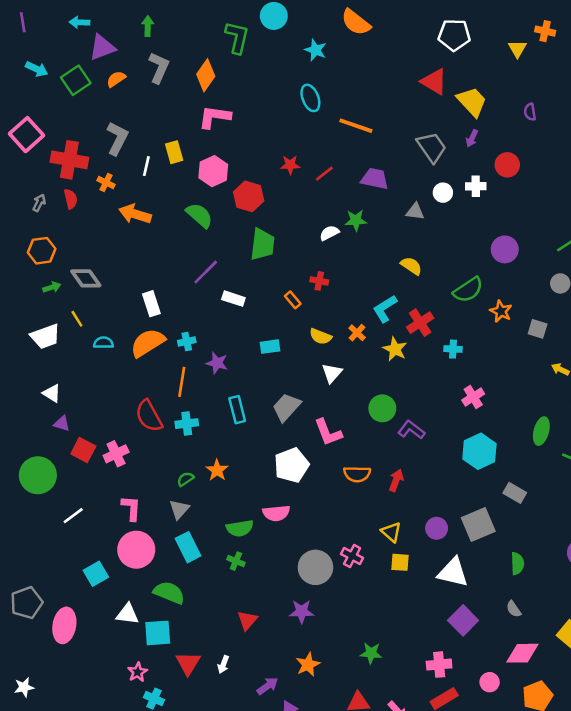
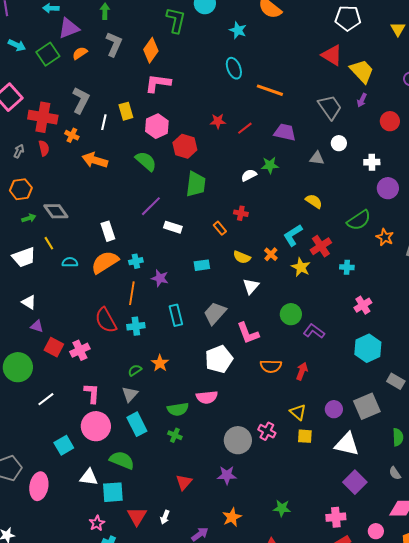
white cross: (476, 186) -> (372, 162), moved

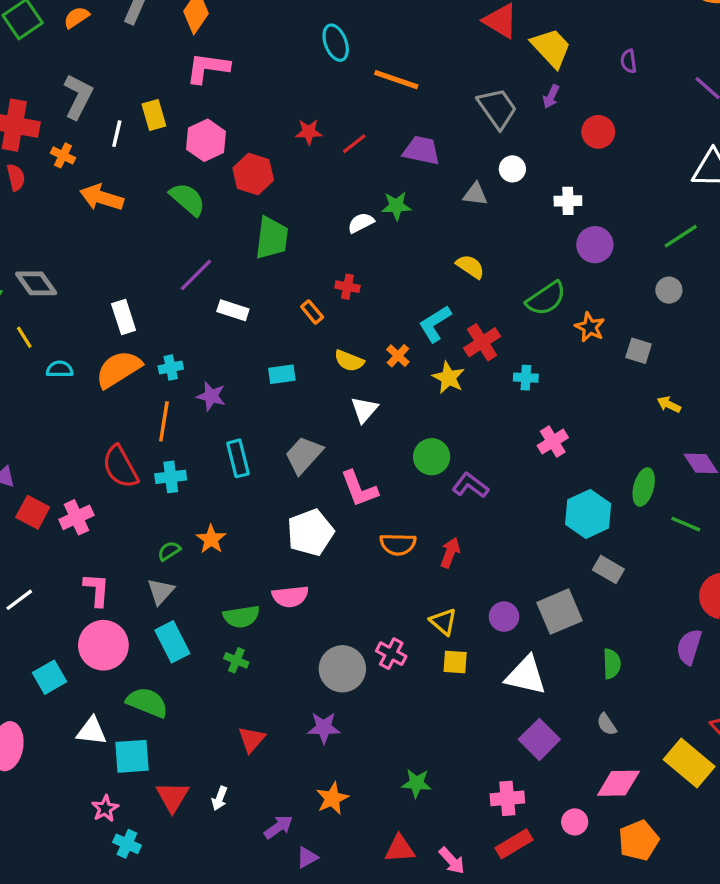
cyan hexagon: (368, 348) -> (588, 514), moved

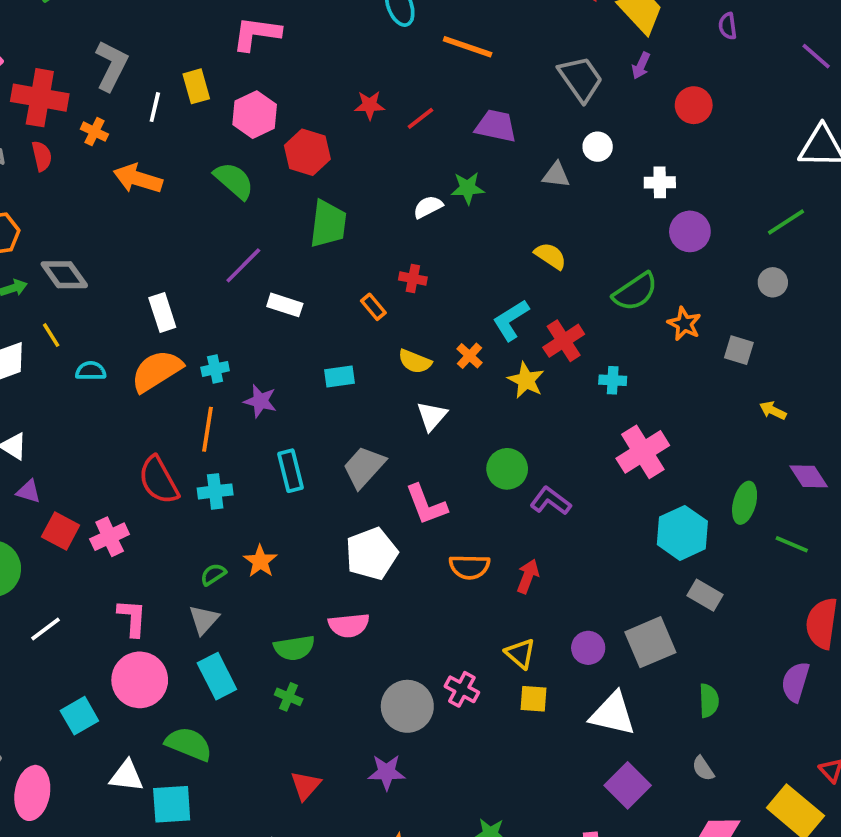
pink cross: (553, 442) -> (643, 452), size x1.5

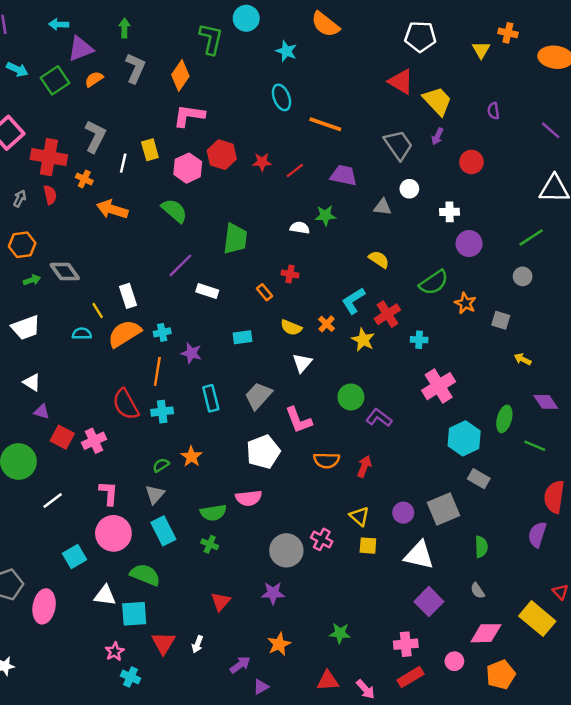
red hexagon: (307, 152) -> (222, 155), moved
white semicircle: (428, 207) -> (300, 228), turned 36
yellow line: (51, 335) -> (98, 311), moved

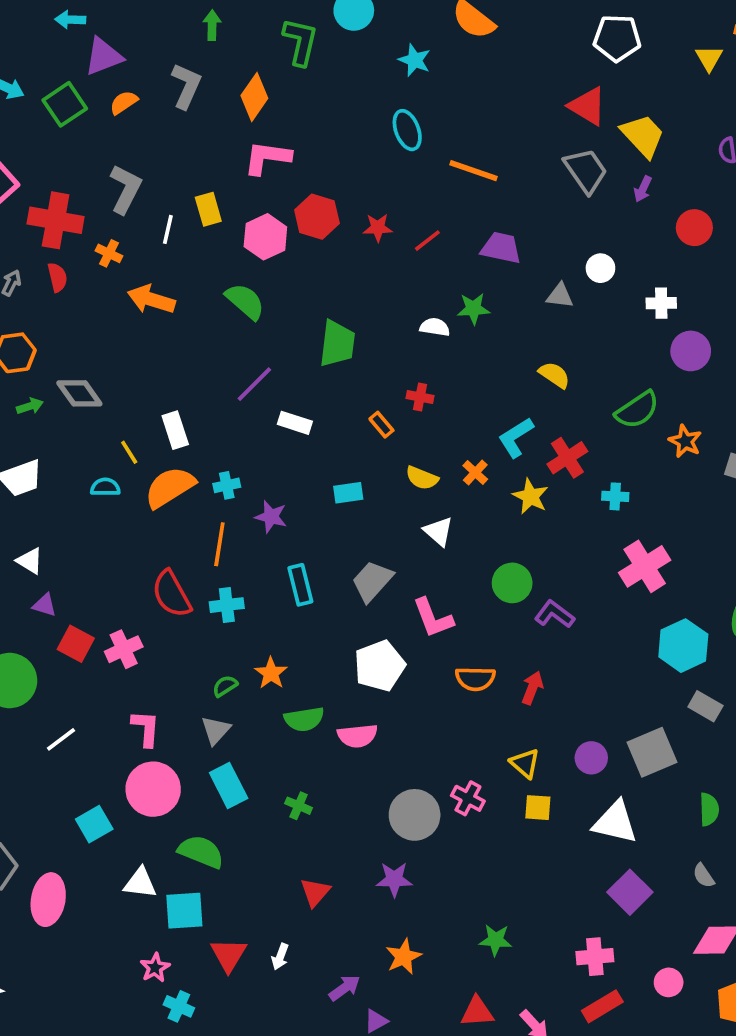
green arrow: (124, 28) -> (212, 25), moved
gray trapezoid: (398, 145) -> (586, 171), moved
white triangle: (302, 363) -> (438, 531), turned -30
green semicircle: (213, 513) -> (304, 719), moved

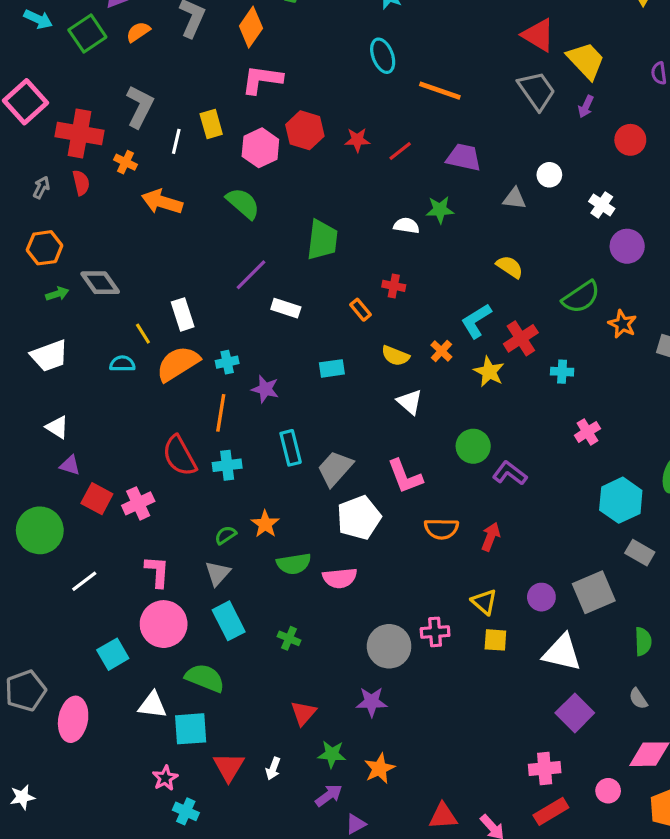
white cross: (661, 303) -> (602, 205), turned 35
pink cross: (645, 566) -> (587, 432), size x0.6
gray trapezoid: (372, 581) -> (335, 468), moved
pink cross: (468, 798) -> (435, 632), turned -32
green star: (496, 940) -> (332, 754), moved

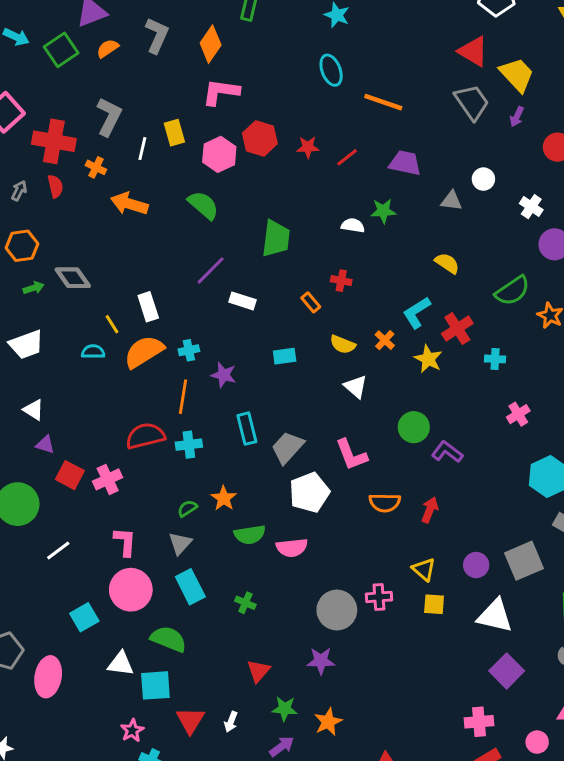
red semicircle: (179, 456) -> (145, 436), turned 105

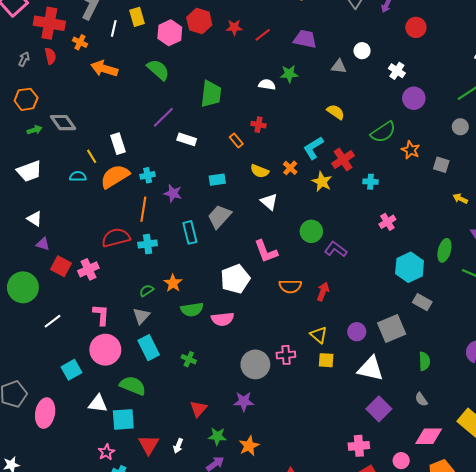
gray trapezoid: (288, 447) -> (219, 217), moved

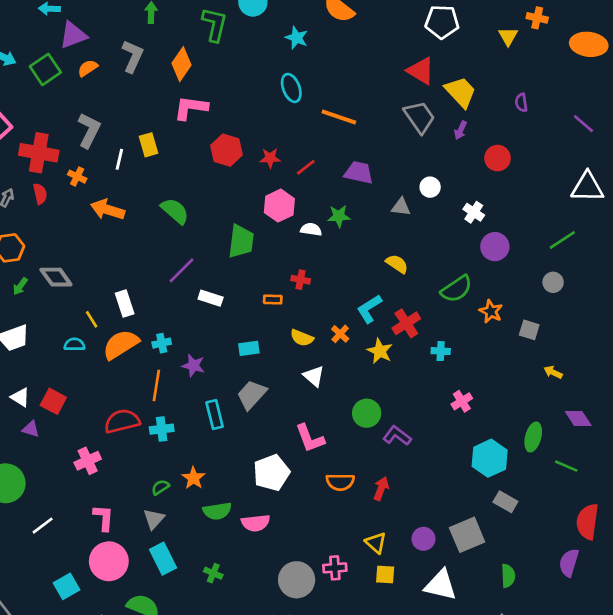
pink hexagon: (170, 33) -> (279, 206), moved
green arrow: (35, 130) -> (20, 286), turned 144
orange rectangle: (236, 140) -> (273, 299), turned -48
red square: (61, 266) -> (53, 401), moved

